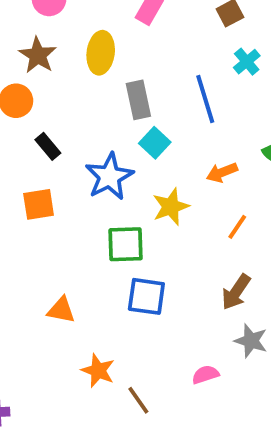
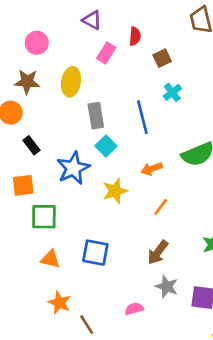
brown star: (38, 55) -> (27, 82), turned -30
green square: (126, 244) -> (44, 217), moved
orange triangle: (61, 310) -> (50, 259), moved

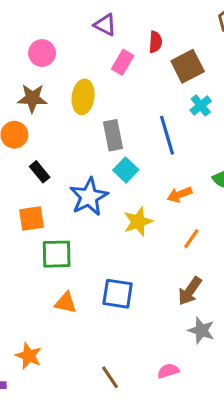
brown square: (162, 58) -> (188, 66), size x1.5
orange star: (60, 303) -> (29, 356), moved
pink semicircle: (134, 309) -> (168, 371), moved

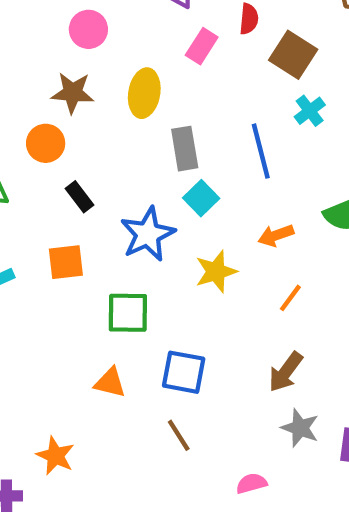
brown square: (188, 66) -> (293, 55), turned -32
green square: (57, 254) -> (128, 313), moved
brown line: (110, 377) -> (179, 435), moved

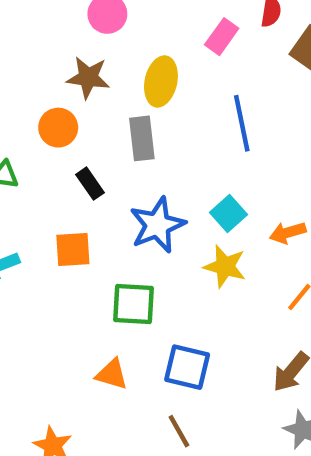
gray rectangle: (185, 149) -> (142, 138), moved
blue line: (261, 151) -> (242, 123), moved
cyan square: (201, 198) -> (228, 213), moved
yellow star: (216, 272) -> (225, 266), turned 30

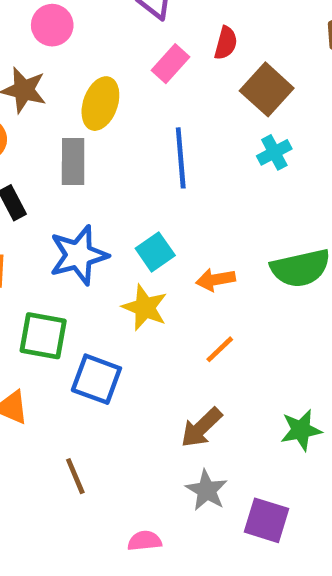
blue square: (187, 367) -> (96, 379), moved

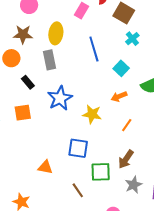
cyan square: (155, 252) -> (121, 68), moved
green square: (43, 336) -> (101, 172), moved
gray star: (207, 490) -> (134, 185), turned 30

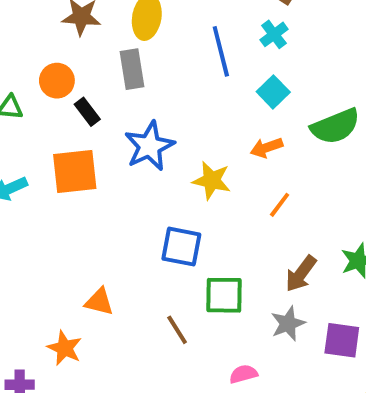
cyan cross: (132, 39) -> (274, 34), moved
orange circle: (11, 58) -> (57, 81), moved
orange square: (23, 113) -> (75, 171), size x1.4
brown arrow: (126, 159) -> (301, 274), moved
orange triangle: (45, 167) -> (99, 302), moved

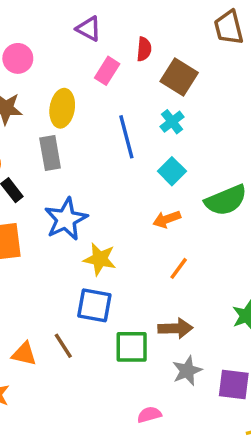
yellow star: (212, 180) -> (100, 259), moved
brown arrow: (301, 274) -> (175, 328), moved, turned -128
brown line: (177, 330) -> (63, 346), moved

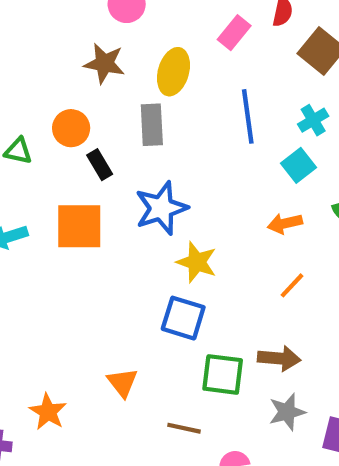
cyan cross: (172, 122) -> (313, 120), moved
brown line: (63, 346) -> (184, 428), moved, turned -52
orange triangle: (24, 354) -> (122, 382), moved, turned 32

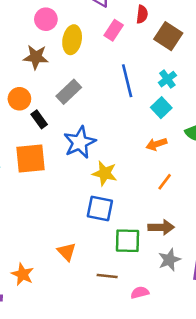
yellow ellipse: (173, 72) -> (72, 40), moved
gray rectangle: (152, 125) -> (69, 92), turned 55

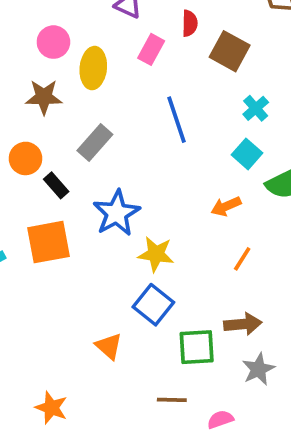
cyan cross: (167, 79) -> (256, 108), moved
cyan square: (161, 108) -> (247, 154), moved
blue square: (100, 208) -> (153, 305), turned 32
orange triangle: (67, 252) -> (109, 346), moved

